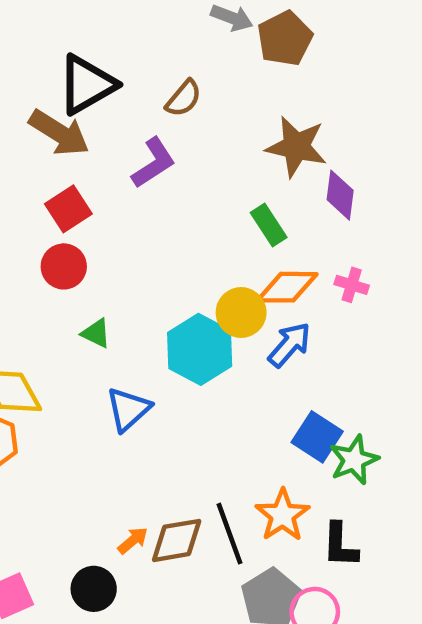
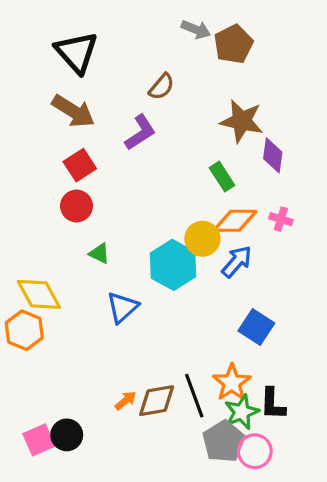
black triangle: (87, 85) -> (77, 52), moved, turned -42
green star: (354, 460) -> (242, 412), moved
black circle: (94, 589) -> (67, 435), moved

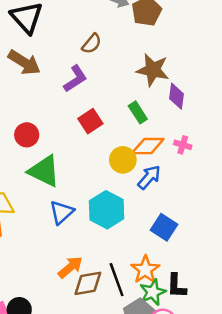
red square: (80, 165) -> (90, 121), moved
green triangle: (99, 253) -> (44, 171), size x2.0
cyan hexagon: (173, 265) -> (107, 210), moved
orange arrow: (126, 401) -> (70, 267), moved, size x1.5

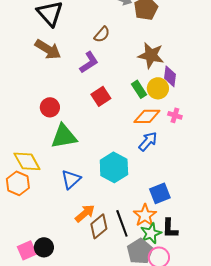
yellow circle: (123, 160) -> (158, 88), moved
green triangle: (44, 171) -> (64, 136), turned -36
blue triangle: (62, 212) -> (71, 179), moved
blue square: (164, 227) -> (160, 193), moved, turned 35
brown diamond: (88, 283) -> (99, 226), turned -30

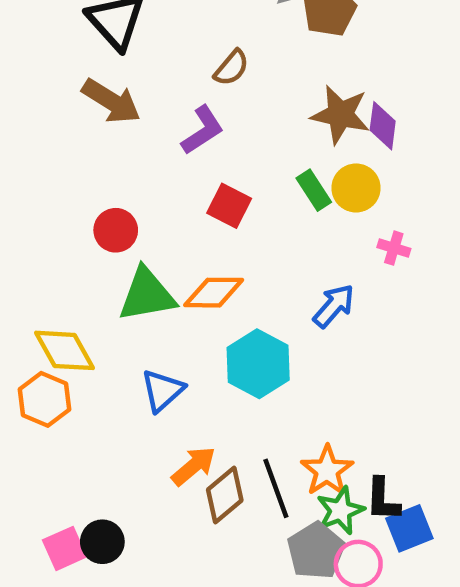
purple diamond: (170, 76) -> (383, 126), moved
red square: (101, 96) -> (229, 206), turned -30
orange diamond: (147, 116) -> (214, 293), moved
blue square: (160, 193) -> (409, 528), moved

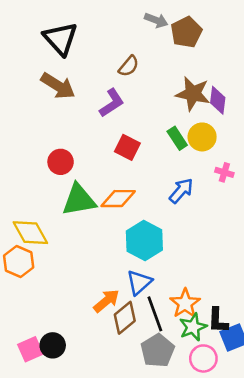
blue arrow: (334, 306) -> (181, 191), moved
blue triangle: (162, 390) -> (139, 282), moved
gray pentagon: (316, 551) -> (158, 351), moved

